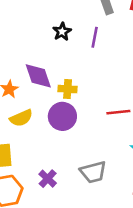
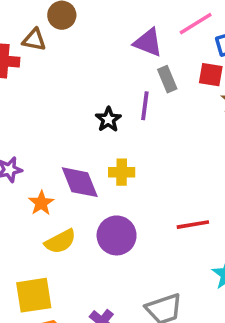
purple line: (95, 37) -> (145, 106), moved
yellow cross: (68, 89) -> (122, 172), moved

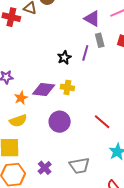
purple diamond: (80, 182) -> (44, 90), turned -70
red line: (193, 225) -> (102, 122), turned 42
yellow semicircle: (60, 241) -> (18, 121), moved

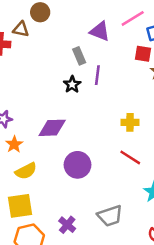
gray rectangle: (100, 40) -> (79, 56), moved
yellow cross: (67, 87) -> (130, 122), moved
orange star: (21, 98) -> (14, 144), moved

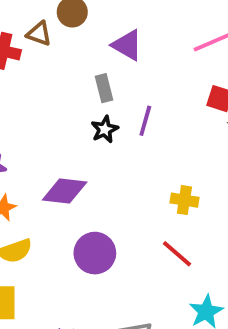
purple triangle: (100, 31) -> (127, 45), moved
gray rectangle: (79, 56) -> (104, 88), moved

